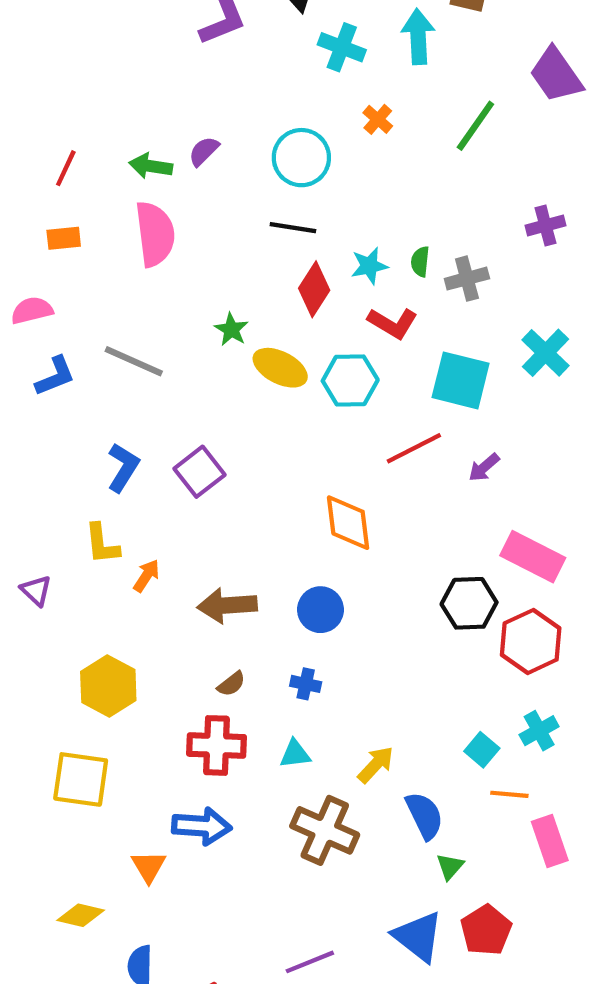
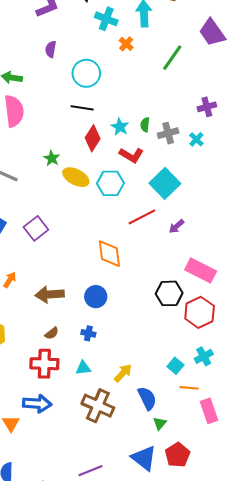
orange cross: (378, 119) -> (126, 44), moved
purple semicircle: (204, 151) -> (51, 49), moved, turned -35
cyan star: (369, 266) -> (120, 127), turned -30
cyan cross: (545, 353) -> (196, 139), moved, size x0.6
cyan square: (461, 380) -> (165, 183), turned 32

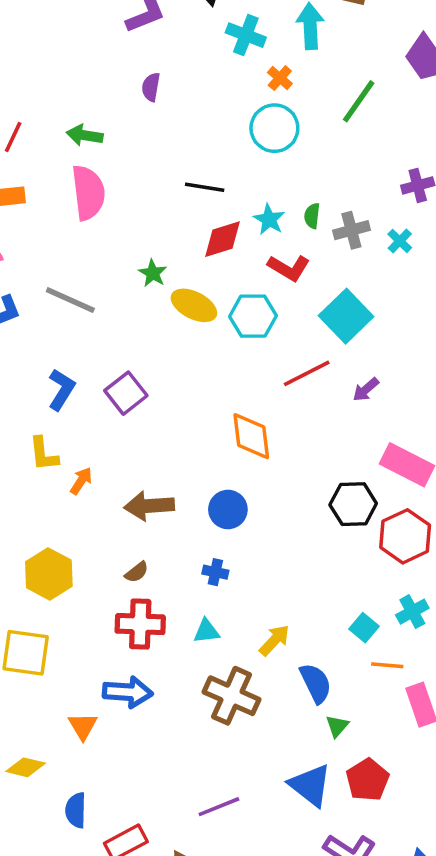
cyan circle: (86, 73) -> (274, 128), moved
red diamond: (93, 138) -> (223, 239), turned 40
brown semicircle: (52, 333) -> (137, 572), moved

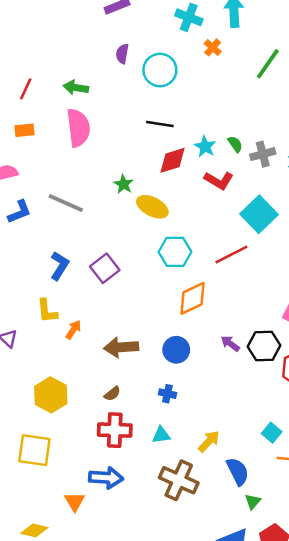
cyan circle: (274, 128) -> (160, 70), moved
green semicircle: (312, 216) -> (235, 144), turned 138
cyan hexagon: (253, 316) -> (175, 252), moved
purple arrow: (366, 390) -> (230, 343), moved, turned 78
orange diamond: (251, 436) -> (193, 298), turned 72

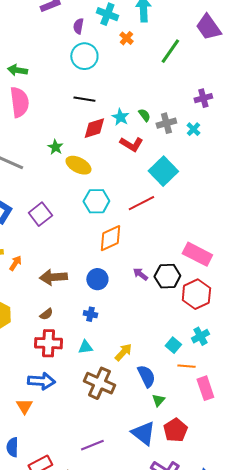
purple semicircle: (122, 54) -> (78, 26), moved
orange triangle: (75, 502) -> (24, 406), moved

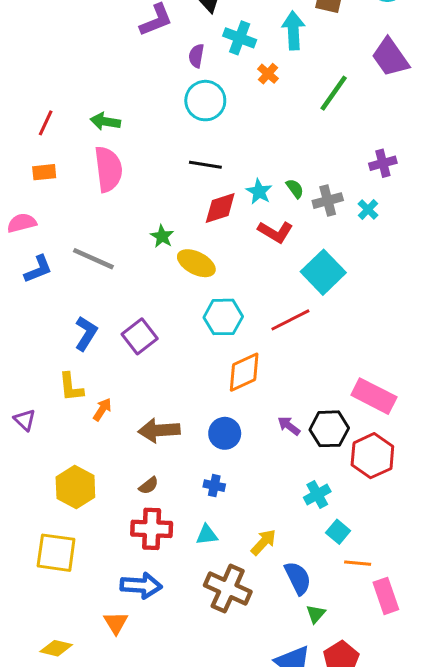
cyan cross: (200, 336) -> (317, 494), moved

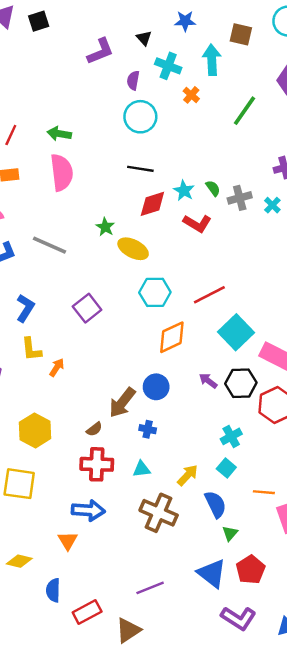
cyan square: (323, 272) -> (236, 332), moved
blue L-shape: (86, 333) -> (25, 308), moved
brown arrow: (159, 430) -> (122, 403), moved, turned -48
cyan square: (338, 532) -> (226, 468), moved

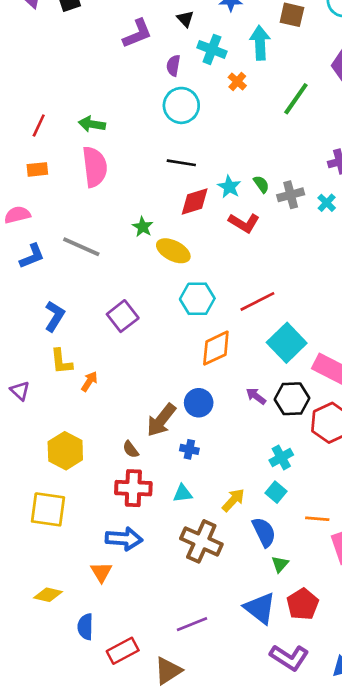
brown semicircle: (94, 429) -> (131, 449), turned 91

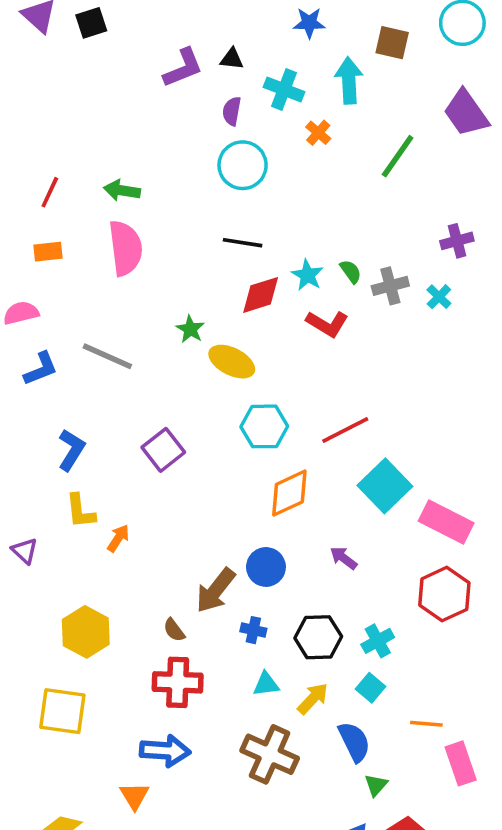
black triangle: (185, 19) -> (232, 59), moved, turned -42
black hexagon: (292, 399) -> (318, 637), moved
cyan triangle: (183, 493) -> (266, 684), moved

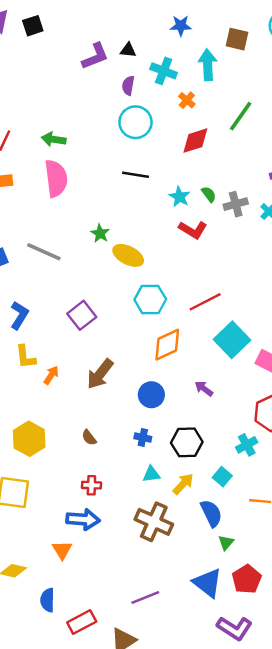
red diamond: (261, 295) -> (195, 141), moved
brown arrow: (216, 590) -> (100, 374), moved
cyan cross: (378, 641) -> (247, 445), moved
red cross: (178, 682) -> (91, 485), moved, size x0.6

